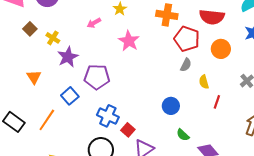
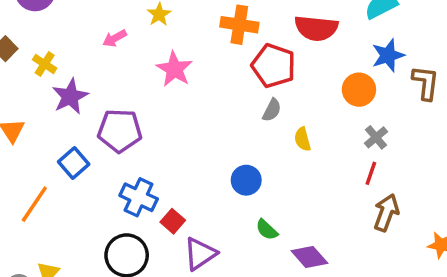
orange circle: (221, 49) -> (359, 90), moved
red line: (217, 102) -> (371, 173), moved

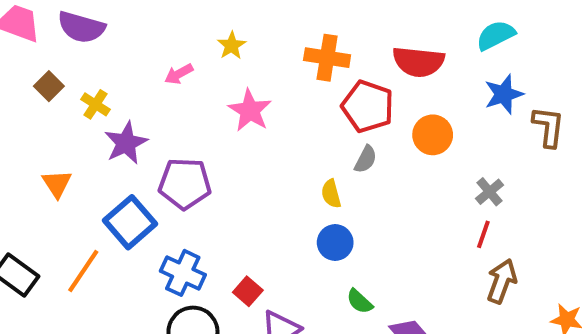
orange circle: (359, 90) -> (433, 135), moved
yellow semicircle: (303, 139) -> (331, 194), moved
blue square: (74, 163) -> (130, 222), size x1.4
blue cross: (139, 197) -> (183, 273), moved

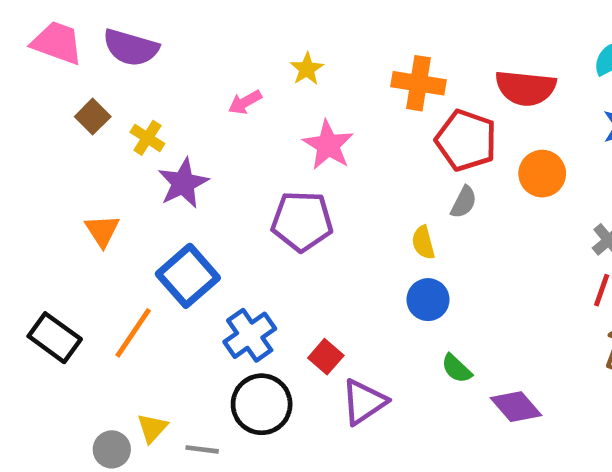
purple pentagon: (185, 184) -> (302, 221), moved
blue cross: (183, 273) -> (250, 335), turned 30

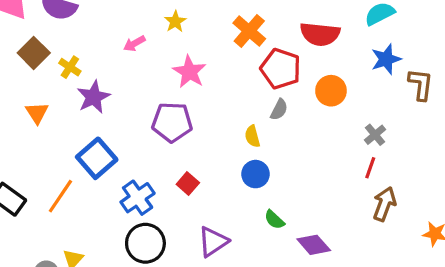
orange cross: (419, 83) -> (249, 31), turned 32
brown square: (93, 117) -> (34, 53), size x1.4
orange triangle: (102, 231) -> (37, 113), moved
red square: (326, 357) -> (188, 183), moved

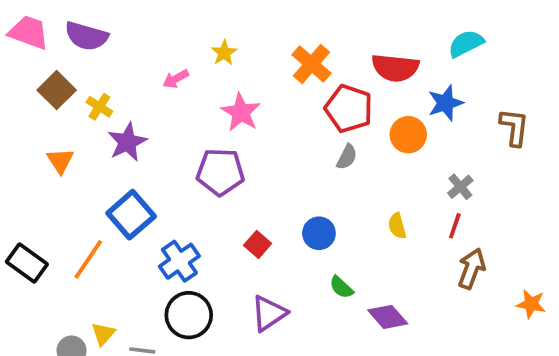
blue star: (386, 59) -> (445, 103), moved
yellow semicircle: (252, 136) -> (397, 226), moved
red square: (188, 183) -> (258, 244), moved

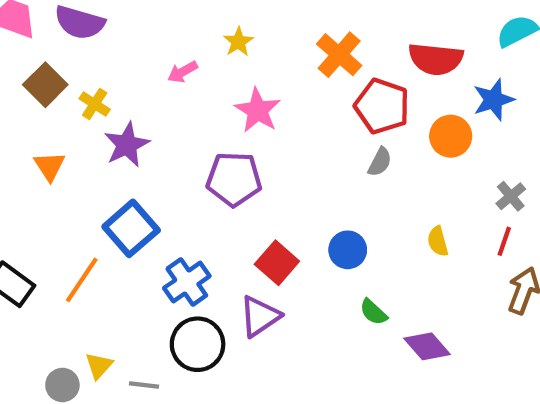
red square: (258, 244) -> (277, 263), size x1.4
purple triangle: (269, 313) -> (260, 316), moved

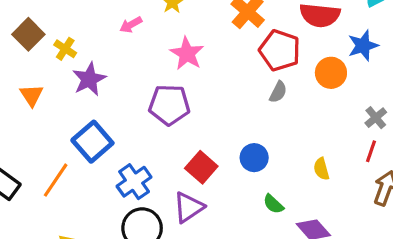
yellow semicircle: (438, 241) -> (321, 169), moved

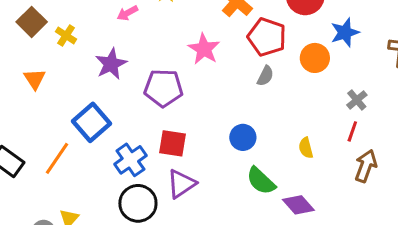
pink star: (187, 54) -> (204, 49), moved
purple star: (89, 79) -> (111, 64), moved
red square: (201, 167) -> (172, 143), moved, turned -32
green semicircle: (273, 204) -> (261, 181), size x1.5

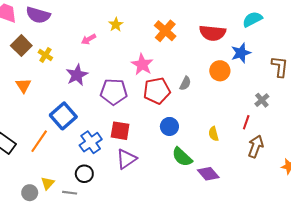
red pentagon: (267, 37) -> (157, 91), moved, turned -30
gray cross: (357, 100) -> (262, 100), moved
black circle: (138, 203) -> (84, 174), moved, size x0.7

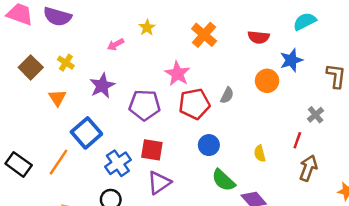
red semicircle: (213, 33) -> (259, 37), size x0.7
brown square: (21, 46) -> (31, 67), moved
orange triangle: (23, 85) -> (57, 98), moved

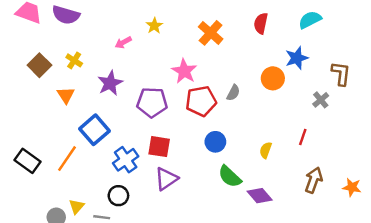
red semicircle: (259, 37) -> (261, 23), moved, turned 96
gray cross: (316, 115) -> (321, 100), moved
yellow semicircle: (260, 154) -> (266, 150), turned 35
brown arrow: (308, 168) -> (314, 180), moved

